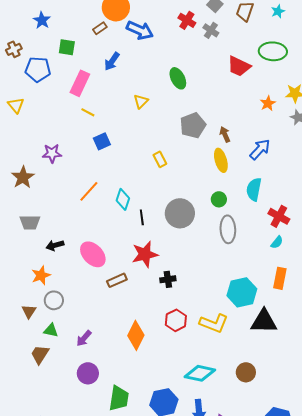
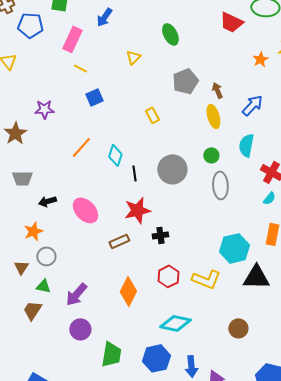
brown rectangle: (117, 280) -> (119, 241), moved
purple arrow: (84, 338) -> (76, 294), size x1.4
cyan diamond: (200, 373) -> (175, 323), moved

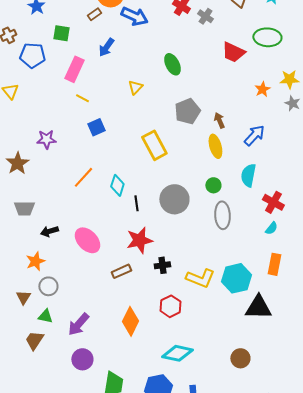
yellow rectangle: (152, 115) -> (154, 145), size x1.8
yellow L-shape: (206, 279) -> (200, 278), moved

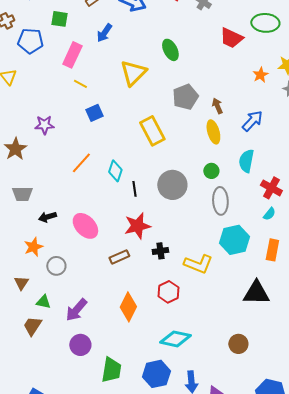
yellow triangle: (135, 87) -> (133, 73), size x1.8
cyan hexagon: (236, 278) -> (234, 240), moved
gray circle: (48, 286) -> (56, 266), moved

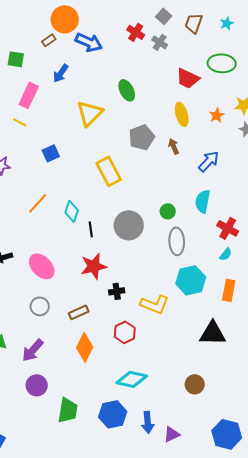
yellow line: (80, 84) -> (20, 122), moved
yellow ellipse: (213, 132) -> (182, 114), moved
brown rectangle: (119, 257) -> (79, 312), moved
gray circle: (56, 266) -> (40, 306), moved

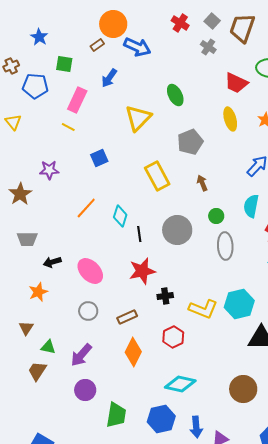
brown trapezoid: (194, 23) -> (242, 28), size x1.4
red cross: (136, 32) -> (180, 23), moved
brown arrow: (174, 146) -> (202, 183), moved
cyan hexagon: (191, 280) -> (239, 304), moved
brown circle: (195, 384) -> (243, 389), size x1.4

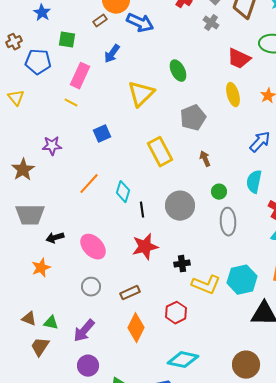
gray trapezoid: (27, 239) -> (30, 215), size x1.4
black cross: (165, 296) -> (182, 264), moved
brown triangle: (26, 328) -> (29, 319), moved, turned -42

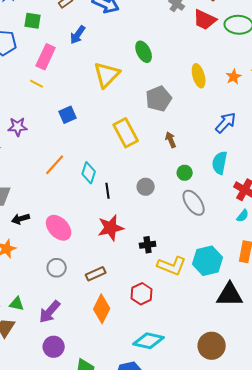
red trapezoid: (239, 59) -> (205, 20), moved
gray circle: (180, 206) -> (146, 187), size x0.6
gray ellipse: (228, 222) -> (194, 203), turned -32

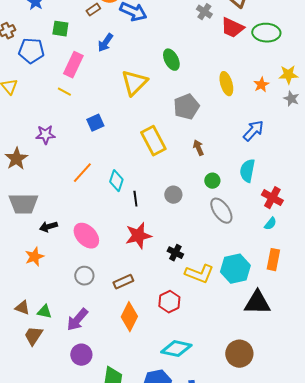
black cross: (148, 245) -> (175, 253), turned 35

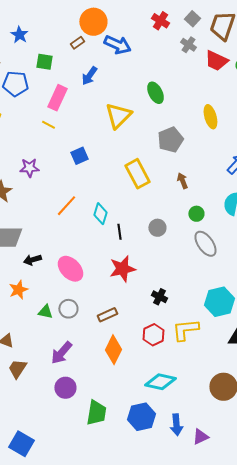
black cross: (175, 253) -> (159, 297), moved
yellow L-shape: (199, 274) -> (185, 330), moved, turned 152
green triangle: (44, 312) -> (45, 312), moved

